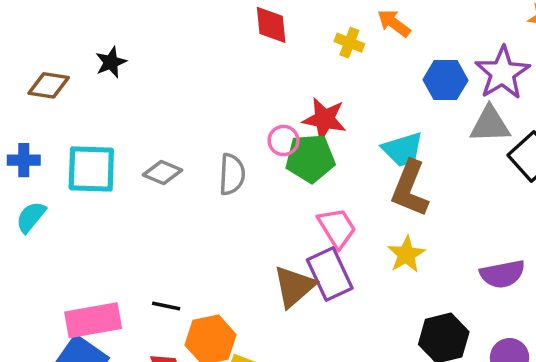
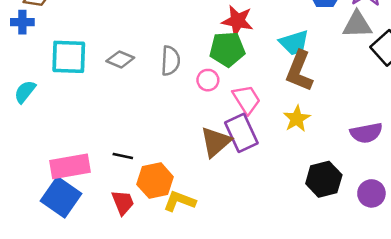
pink circle: (284, 141) -> (208, 80), moved
blue cross: (24, 160) -> (22, 22), moved

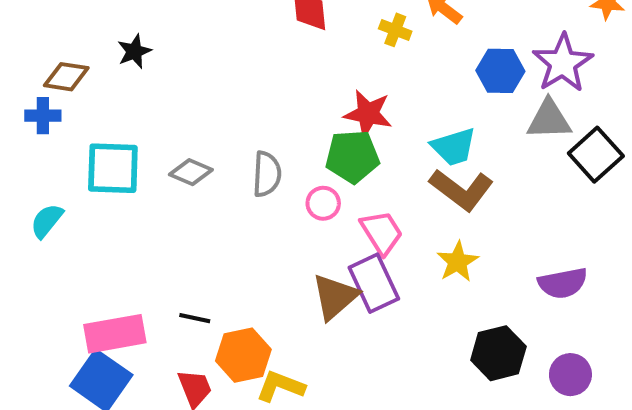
brown L-shape: (299, 71) -> (461, 190), turned -75

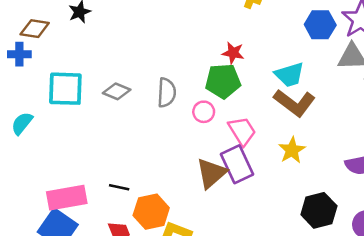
red star: (368, 114) -> (233, 53), size x0.7

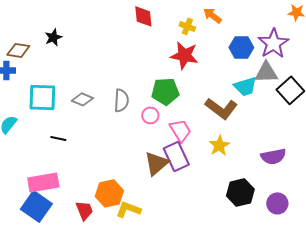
red star: (233, 53) -> (184, 55), moved, size x1.6
cyan trapezoid: (289, 75) -> (245, 86), moved
black line: (119, 187) -> (58, 138), moved

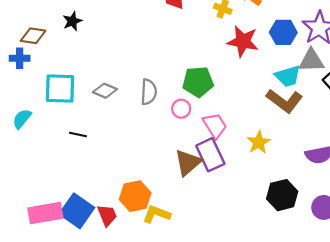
red star: (184, 55) -> (243, 41), moved
brown L-shape: (221, 108) -> (284, 101), moved
pink rectangle: (43, 182) -> (45, 213), moved
blue square: (36, 206) -> (77, 211), moved

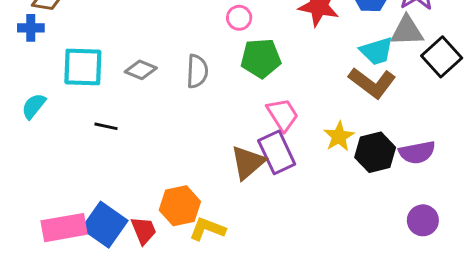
pink circle: (181, 109) -> (239, 18), moved
black hexagon: (282, 195) -> (375, 152), moved

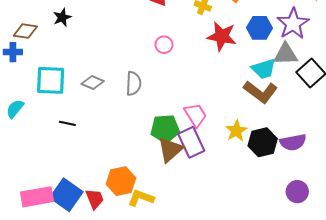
green pentagon: (261, 58) -> (165, 129), moved

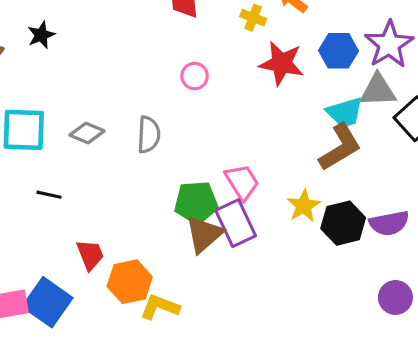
brown L-shape: (261, 92) -> (340, 147), turned -68
red trapezoid: (95, 199) -> (90, 255), moved

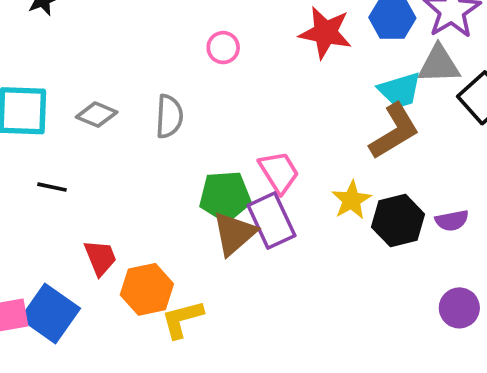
purple semicircle: (389, 223) -> (452, 221), size x0.7
yellow L-shape: (160, 307) -> (182, 319), turned -36

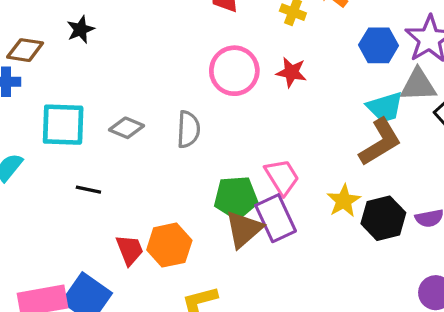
red star: (325, 33) -> (291, 72), moved, size x0.7
pink circle: (223, 48) -> (234, 71), size x1.8
orange hexagon: (147, 289) -> (169, 245), moved

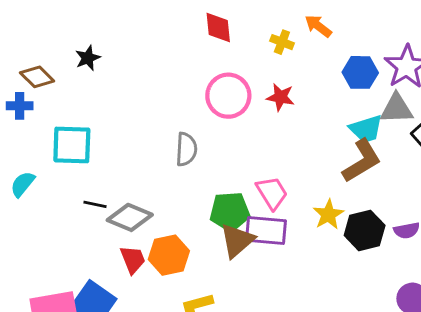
brown diamond: (25, 50) -> (37, 77), turned 36
gray diamond: (127, 128) -> (130, 217), moved, size x1.4
purple rectangle: (276, 218) -> (266, 230), turned -60

